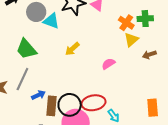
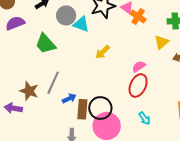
orange cross: (126, 23) -> (138, 16), moved
green trapezoid: (26, 49) -> (45, 44), moved
red ellipse: (94, 103) -> (138, 85), moved, turned -55

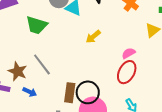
green trapezoid: (45, 44) -> (37, 25), turned -35
gray line: (53, 83) -> (42, 64), turned -65
blue arrow: (69, 98) -> (30, 92), moved, turned 48

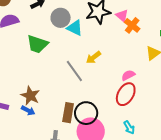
gray line: (42, 64) -> (74, 71), moved
brown star: (18, 71) -> (30, 96), moved

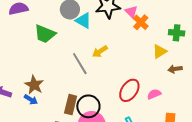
pink semicircle: (128, 75) -> (154, 94), moved

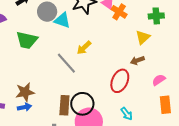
brown arrow: (175, 69) -> (137, 60), moved
brown star: (34, 85) -> (25, 92), turned -30
pink semicircle: (154, 94) -> (159, 80), moved
blue arrow: (31, 100) -> (24, 107), turned -32

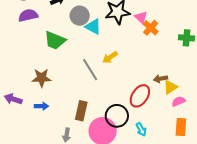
yellow triangle: (143, 37) -> (170, 87), moved
brown star: (25, 92) -> (41, 78), moved
black circle: (82, 104) -> (117, 116), moved

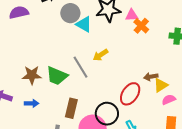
pink triangle: (141, 17) -> (132, 15), turned -48
green trapezoid: (55, 40) -> (57, 76), moved

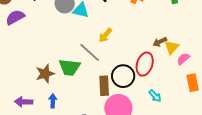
blue arrow: (32, 103) -> (53, 101), turned -72
brown rectangle: (71, 108) -> (104, 86), moved
black circle: (107, 114) -> (123, 76), moved

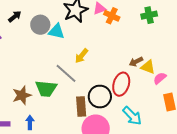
yellow triangle: (172, 47) -> (148, 67), turned -49
cyan arrow: (155, 96) -> (132, 116), size x1.5

